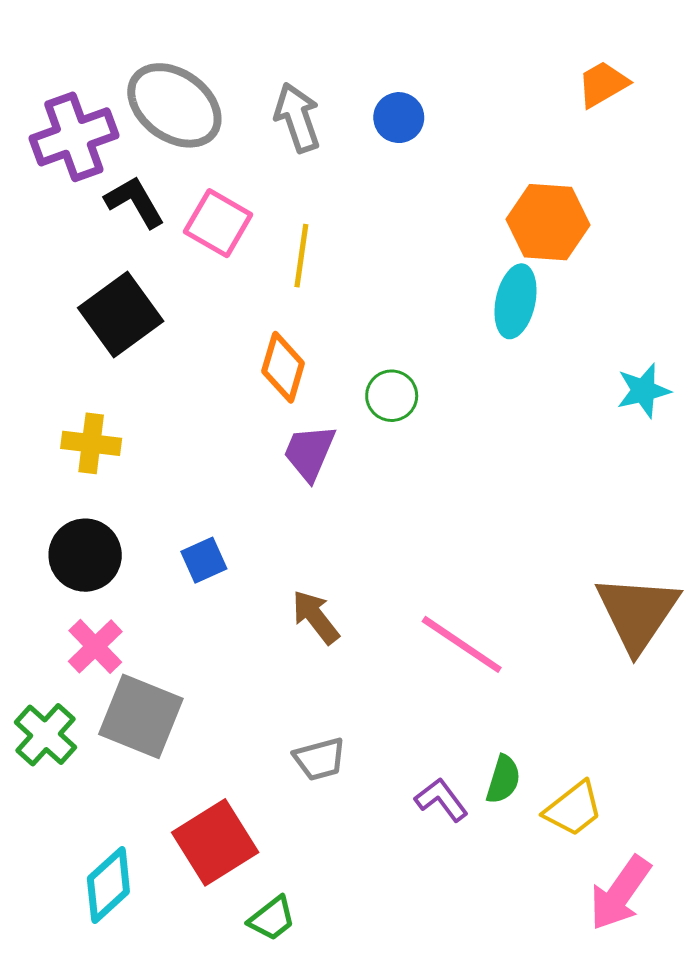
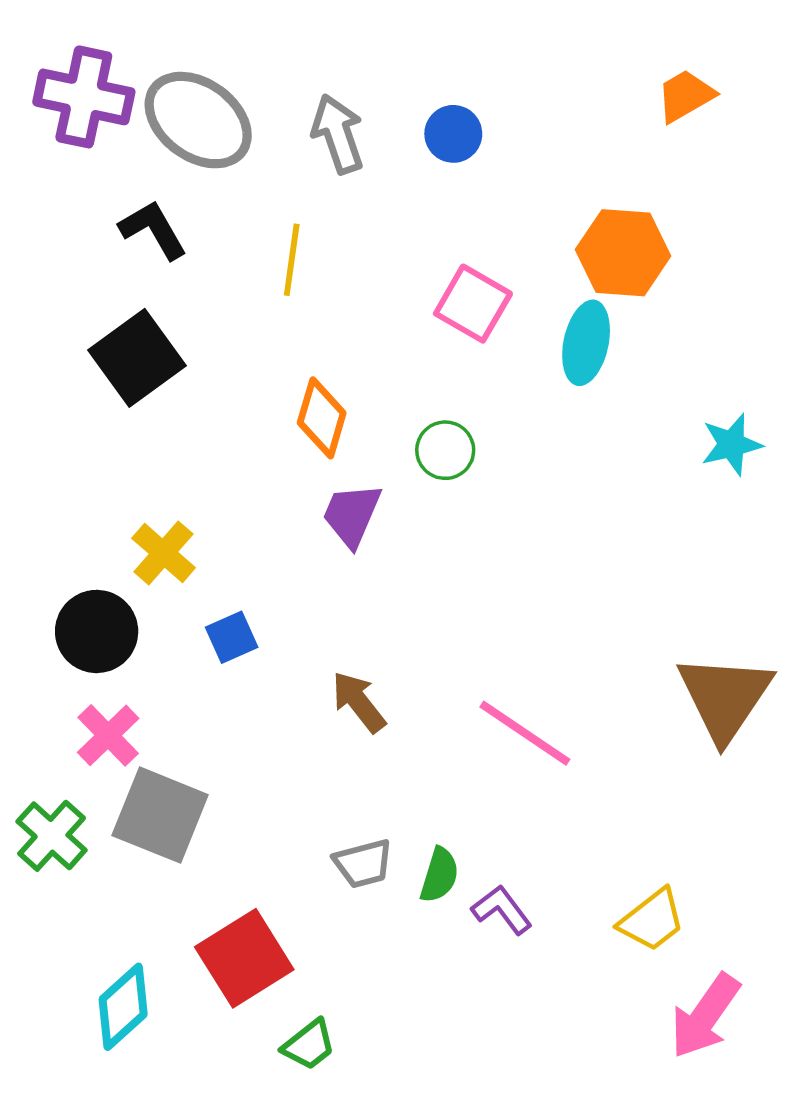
purple cross: (74, 137) -> (84, 97), moved, turned 32
pink square: (218, 223) -> (473, 304), moved
yellow line: (301, 256) -> (292, 260), moved
yellow cross: (91, 443) -> (164, 553), moved, turned 34
green semicircle: (503, 779) -> (439, 875), moved

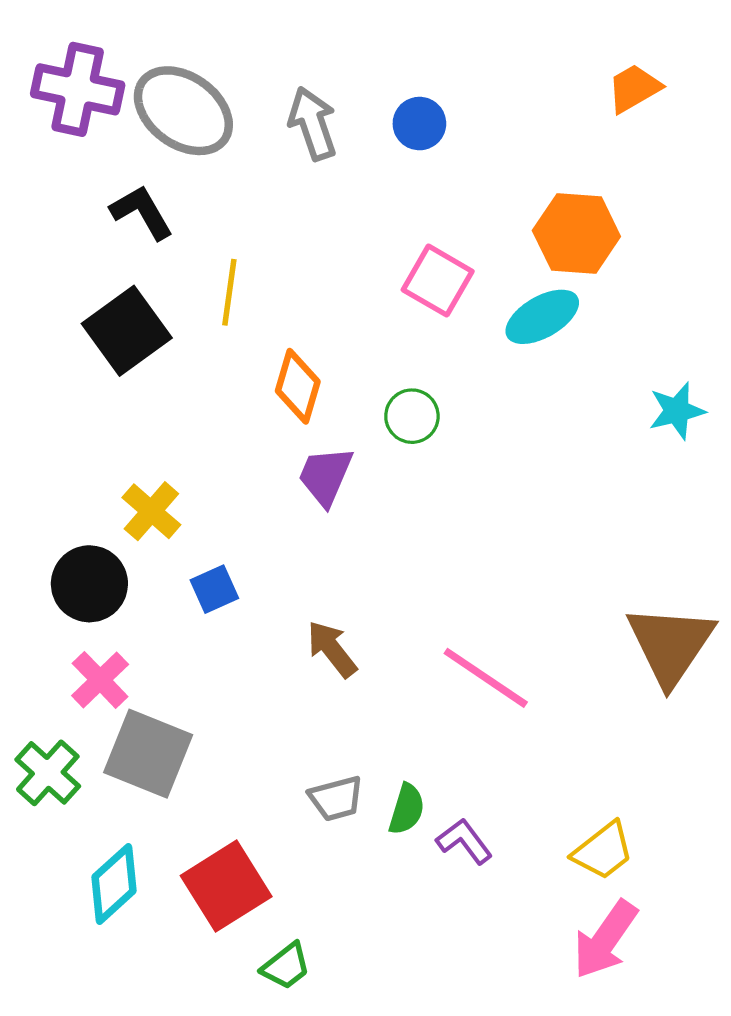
yellow line: (292, 260) -> (229, 292), moved
cyan ellipse: (586, 343) -> (542, 317), turned 48
cyan diamond: (123, 1007) -> (114, 884), moved
pink arrow: (705, 1016) -> (605, 939), moved

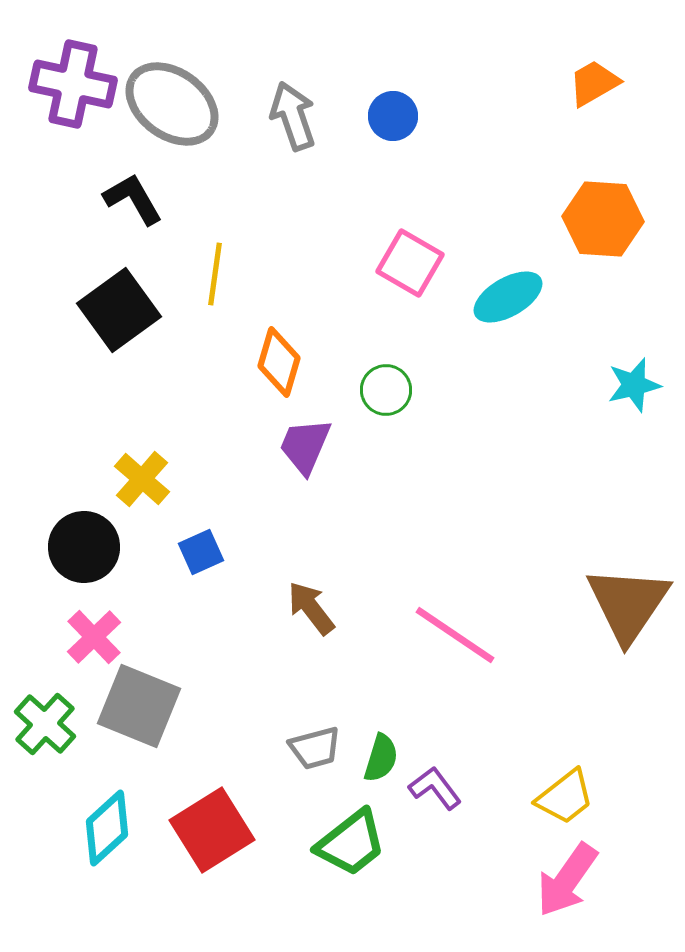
orange hexagon: (576, 234) -> (603, 219), moved
green trapezoid: (286, 966) -> (351, 843), moved, size x1.5

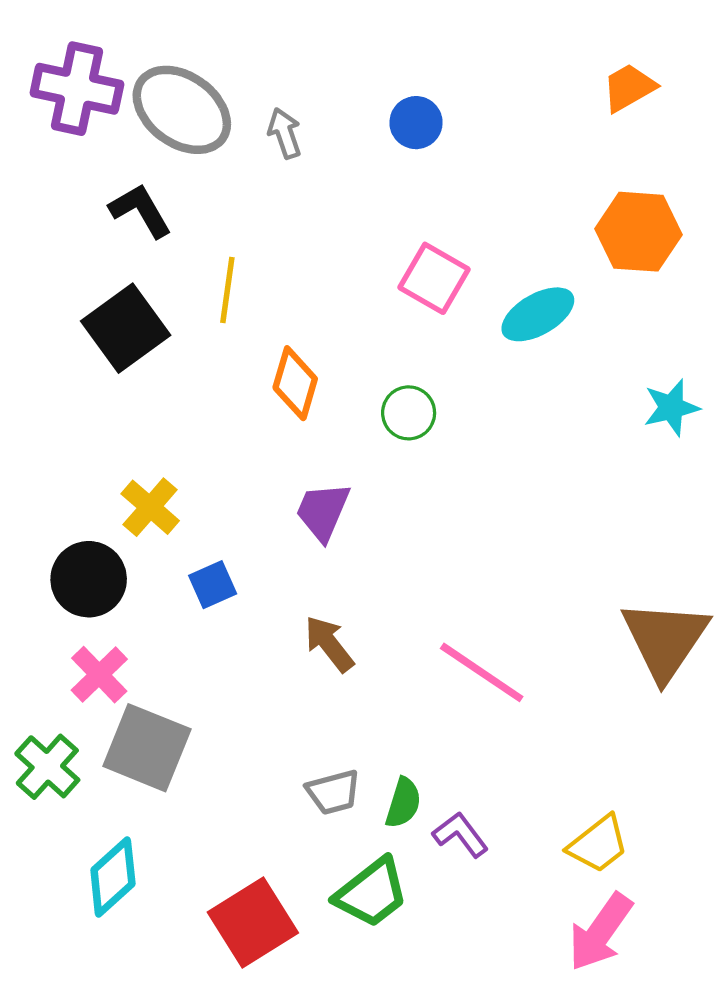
gray arrow: (293, 116) -> (285, 133), moved, size x0.7
purple trapezoid: (305, 446) -> (323, 511), moved
red square: (212, 830) -> (253, 923), moved

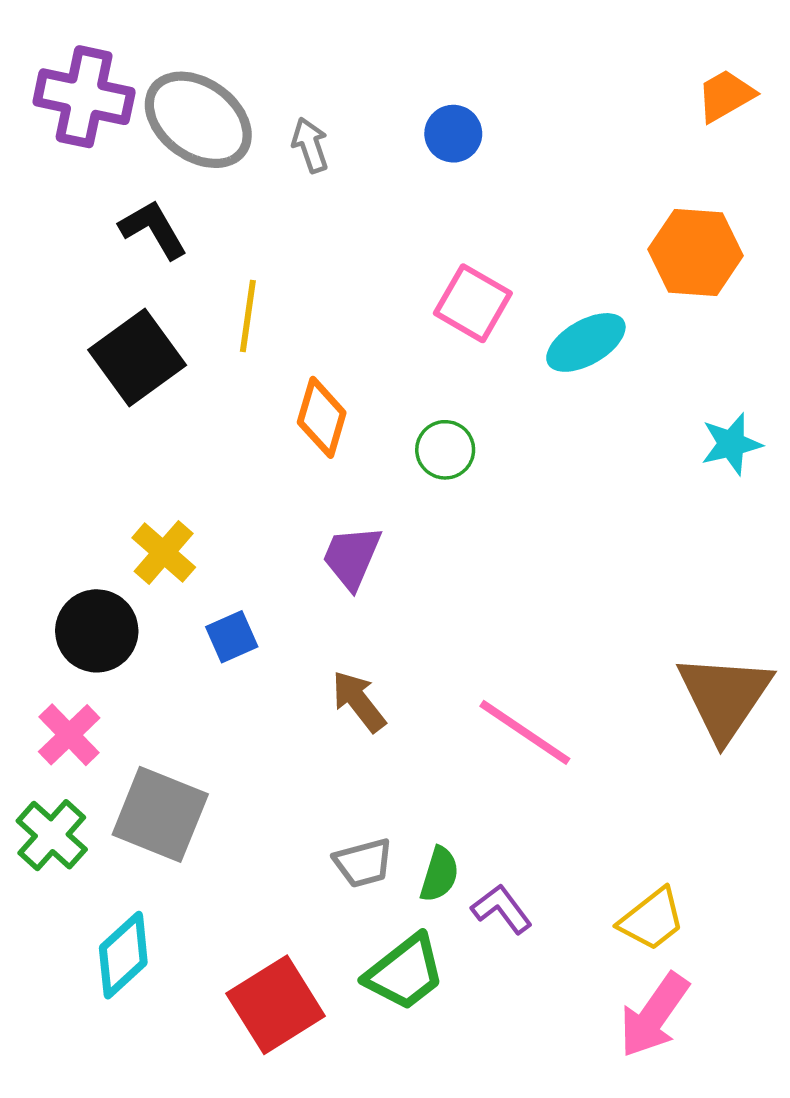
orange trapezoid: (629, 88) -> (726, 96), moved
pink cross: (99, 675) -> (69, 735), moved

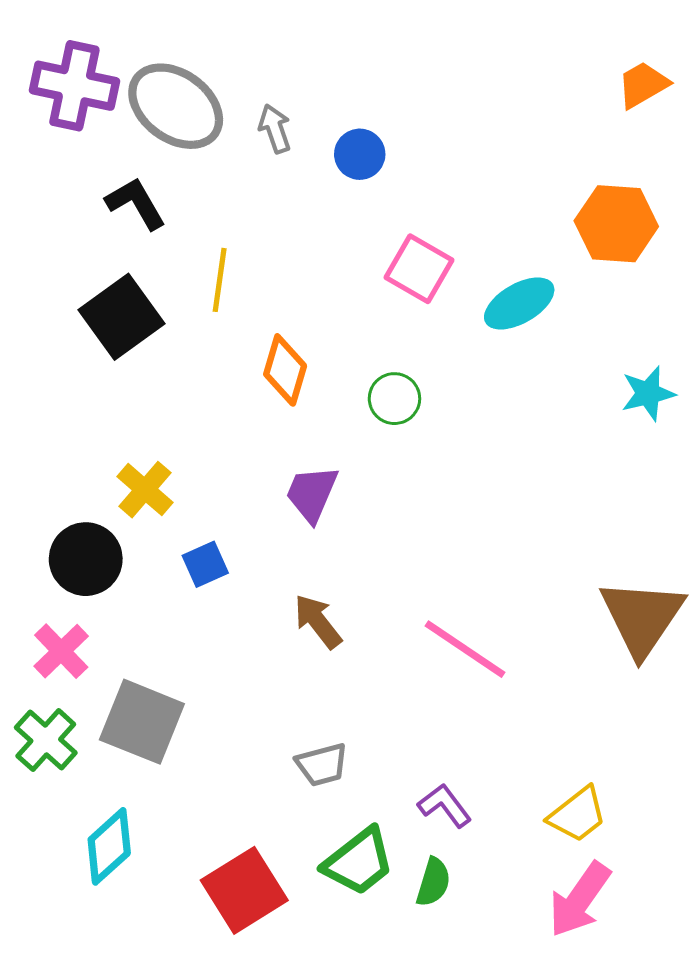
blue circle: (453, 134) -> (360, 154), moved
green semicircle: (439, 874) -> (433, 882), moved

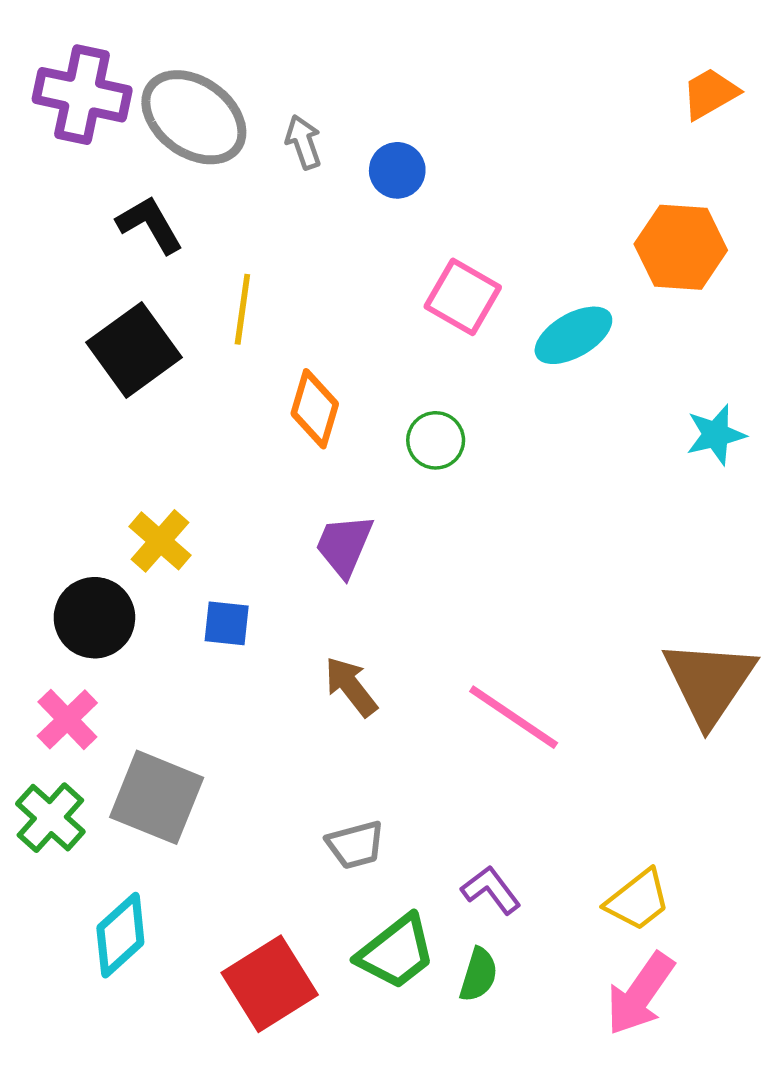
blue square: (205, 564) -> (227, 623), turned 30

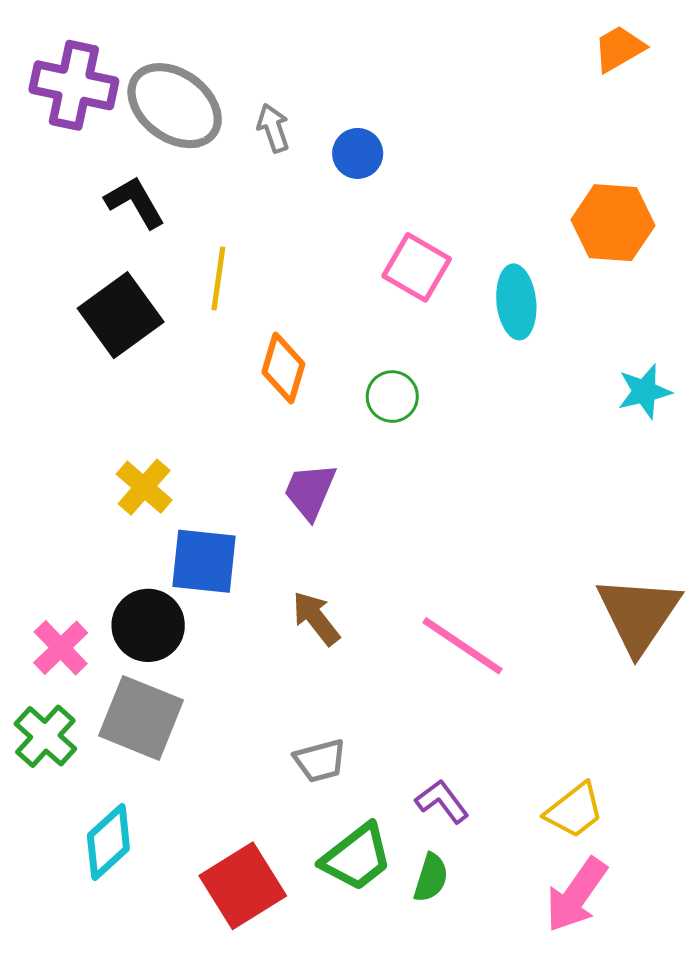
orange trapezoid: (710, 94) -> (619, 49), moved
cyan ellipse: (573, 335) -> (516, 302), turned -66
black circle: (94, 618) -> (148, 625), moved
blue square: (227, 623) -> (204, 561), size x1.6

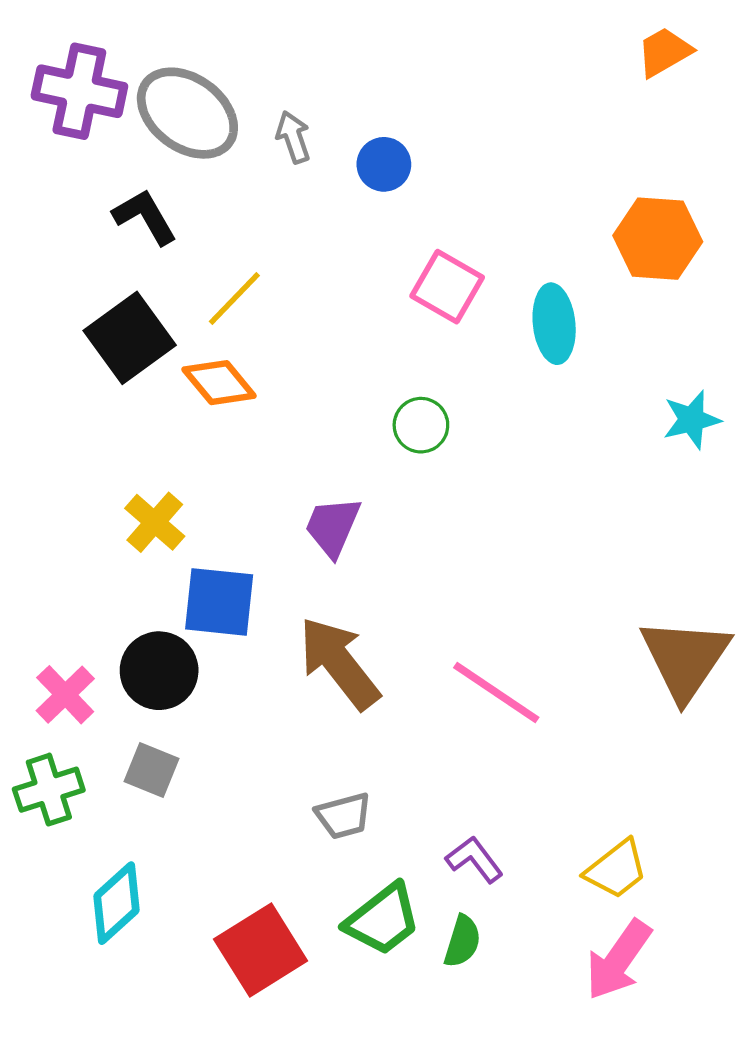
yellow line: (218, 279) -> (234, 299), turned 36
orange diamond: (283, 368) -> (219, 383), moved, turned -56
brown arrow: (316, 618) -> (339, 663), size x1.6
gray square: (141, 718) -> (151, 770), size x0.6
green cross: (45, 736) -> (49, 790), turned 30

